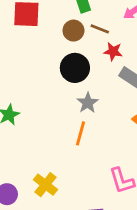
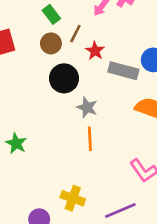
brown line: (100, 29) -> (75, 34), turned -66
red star: (113, 51) -> (95, 51), turned -30

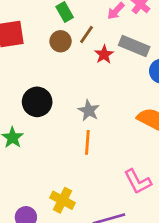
gray rectangle: (123, 71) -> (134, 46), moved
black circle: (64, 78) -> (37, 102), moved

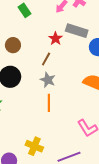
brown line: (86, 35) -> (46, 59), moved
brown circle: (61, 41) -> (13, 45), moved

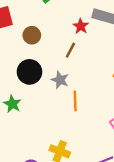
gray star: (48, 80) -> (60, 80), moved

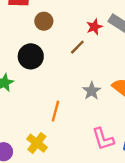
gray star: (60, 80) -> (92, 91), moved
orange line: (75, 101) -> (56, 111), moved

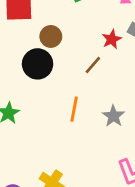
black circle: (31, 56) -> (38, 64), moved
orange line: (56, 111) -> (74, 109), moved

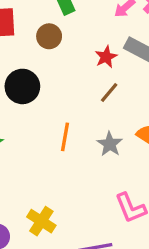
brown circle: (51, 36) -> (49, 36), moved
brown line: (93, 65) -> (109, 92), moved

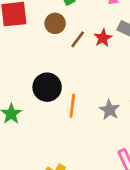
black circle: (22, 86) -> (47, 87), moved
brown line: (109, 92) -> (78, 39), moved

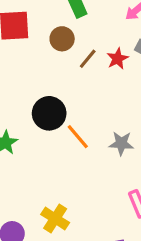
orange line: (72, 106) -> (78, 137), turned -50
gray star: (110, 110) -> (121, 143), turned -30

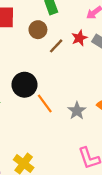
red star: (117, 59) -> (79, 38), moved
gray star: (121, 143) -> (77, 111), turned 30

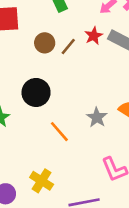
brown circle: (38, 30) -> (45, 43), moved
orange line: (45, 104) -> (59, 132), moved

